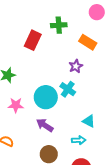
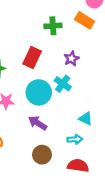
green cross: (59, 25) -> (53, 26), moved
red rectangle: (33, 40) -> (32, 57), moved
orange rectangle: (88, 42) -> (85, 20), moved

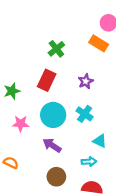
green cross: (53, 26) -> (56, 49), moved, turned -35
cyan cross: (63, 84) -> (85, 114), moved

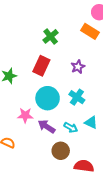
pink star: (21, 124) -> (25, 115), moved
cyan arrow: (89, 162) -> (71, 128), moved, turned 32
brown circle: (56, 177) -> (61, 151), moved

